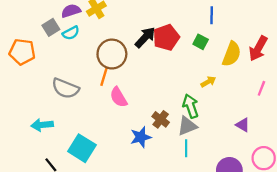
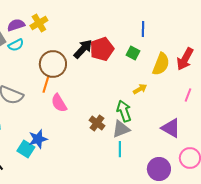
purple triangle: (243, 125) -> (171, 128), size x1.5
blue star: (141, 137) -> (38, 139), moved
cyan square: (82, 148) -> (26, 149), size x0.7

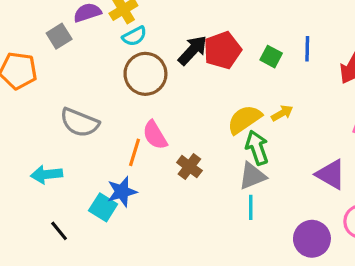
blue line: (143, 29) -> (307, 49), moved
cyan semicircle: (16, 45) -> (134, 36), moved
yellow semicircle: (161, 64) -> (244, 119), moved, turned -145
orange line: (46, 84) -> (134, 152), moved
brown cross: (97, 123) -> (189, 167), moved

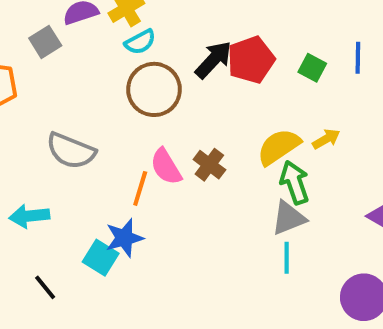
brown cross: (189, 167) -> (209, 165), moved

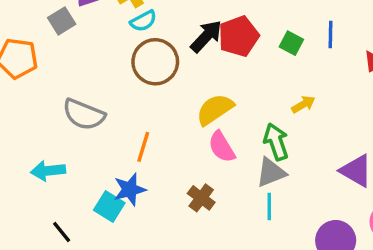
yellow semicircle: (279, 147) -> (215, 109), moved
brown cross: (209, 165) -> (201, 198), moved
pink semicircle: (166, 167) -> (222, 147), moved

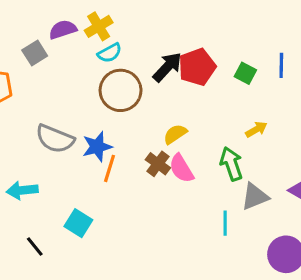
yellow semicircle: (215, 109) -> (175, 134), size x0.7
gray triangle: (271, 172) -> (255, 197), moved
blue star: (130, 189) -> (97, 147), moved
brown cross: (201, 198) -> (158, 164), moved

